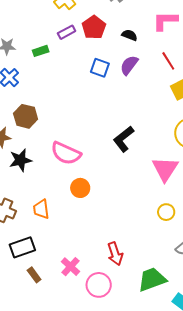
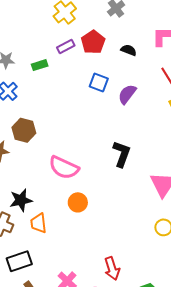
purple semicircle: (129, 65) -> (127, 94), moved
black L-shape: (124, 139) -> (122, 154), turned 148
black star: (20, 160) -> (21, 200), moved

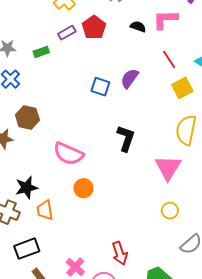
black semicircle: (129, 50) -> (138, 27), moved
blue square: (99, 82) -> (100, 87), moved

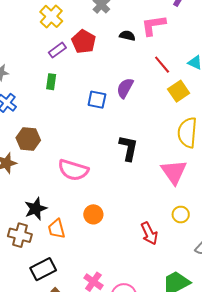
green rectangle: (41, 52) -> (51, 82), moved, turned -56
orange circle: (83, 188) -> (93, 214), moved
red arrow: (120, 253) -> (149, 233), moved

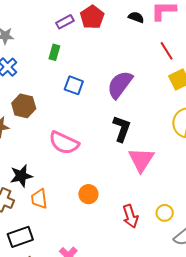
purple semicircle: (125, 88) -> (120, 85), moved, size x1.4
blue square: (97, 100) -> (74, 85), moved
pink triangle: (174, 172) -> (141, 160), moved
orange circle: (93, 214) -> (88, 194), moved
yellow circle: (181, 215) -> (165, 213), moved

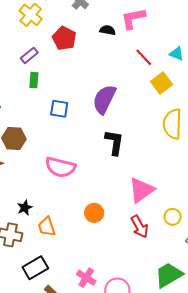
purple rectangle: (65, 22) -> (29, 55), moved
pink triangle: (141, 160) -> (141, 190), moved, turned 32
black star: (21, 176) -> (25, 208), size x0.7

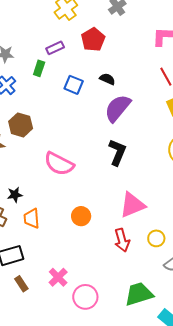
black semicircle: (108, 30) -> (107, 79), moved
green rectangle: (34, 80) -> (39, 68), moved
blue square: (59, 109) -> (74, 85), moved

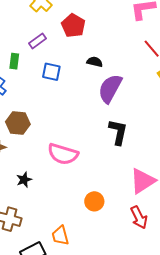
green rectangle: (39, 68) -> (14, 61), moved
blue square: (74, 85) -> (51, 72), moved
black star: (15, 195) -> (24, 180), moved
orange trapezoid: (32, 218) -> (60, 236), moved

